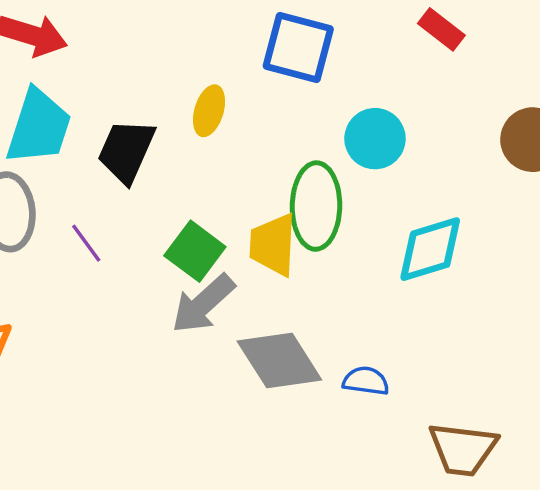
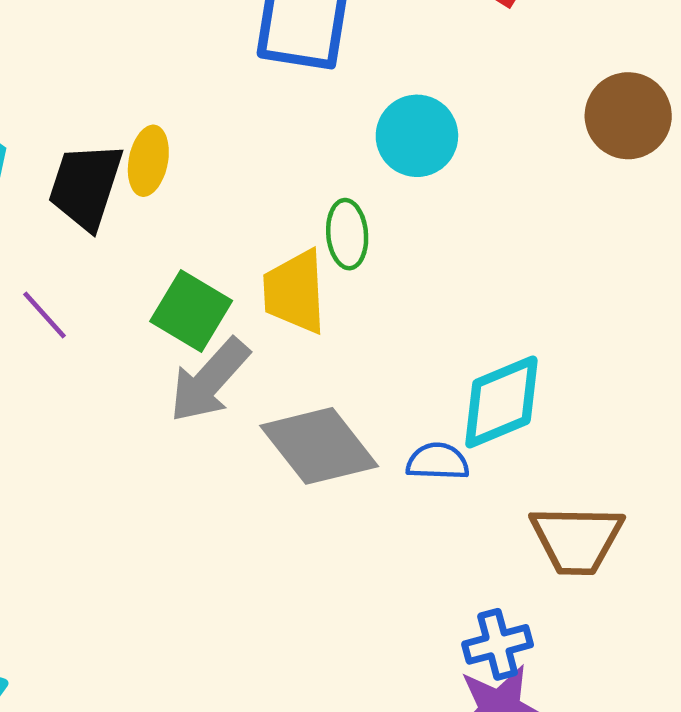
yellow ellipse: (209, 111) -> (148, 161), moved
green ellipse: (316, 206) -> (347, 234), size x0.6
cyan diamond: (430, 249) -> (501, 402), moved

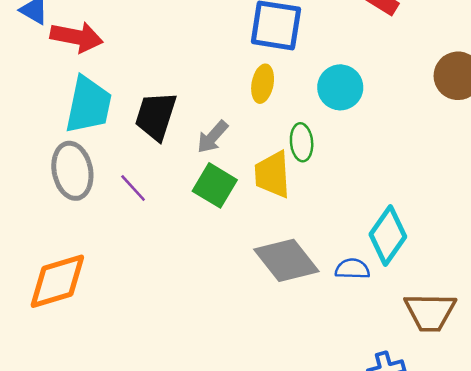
yellow ellipse: (148, 161) -> (263, 84), moved
gray arrow: (209, 380) -> (212, 137), moved, size x0.7
cyan diamond: (501, 402) -> (388, 236), turned -32

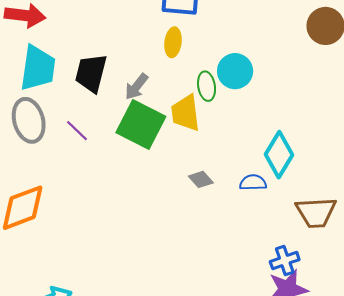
cyan circle: (340, 87) -> (235, 71), moved
green square: (215, 185) -> (141, 124), size x1.4
gray diamond: (286, 260) -> (201, 179), size x0.5

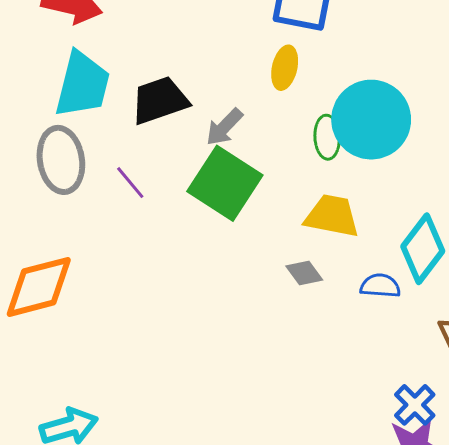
cyan circle: (235, 71) -> (371, 120), size x1.5
black trapezoid: (91, 73) -> (160, 100), turned 51
yellow trapezoid: (185, 113) -> (332, 216), moved, turned 102
blue cross: (285, 261) -> (415, 405), turned -32

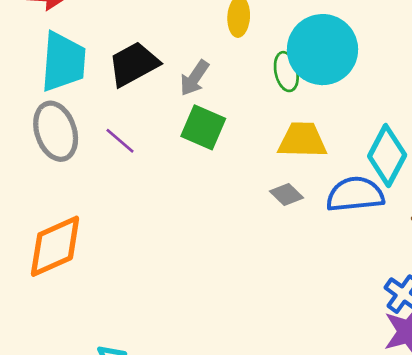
green square: (225, 183) -> (203, 127), size x0.7
blue semicircle: (380, 286) -> (355, 194), size x1.6

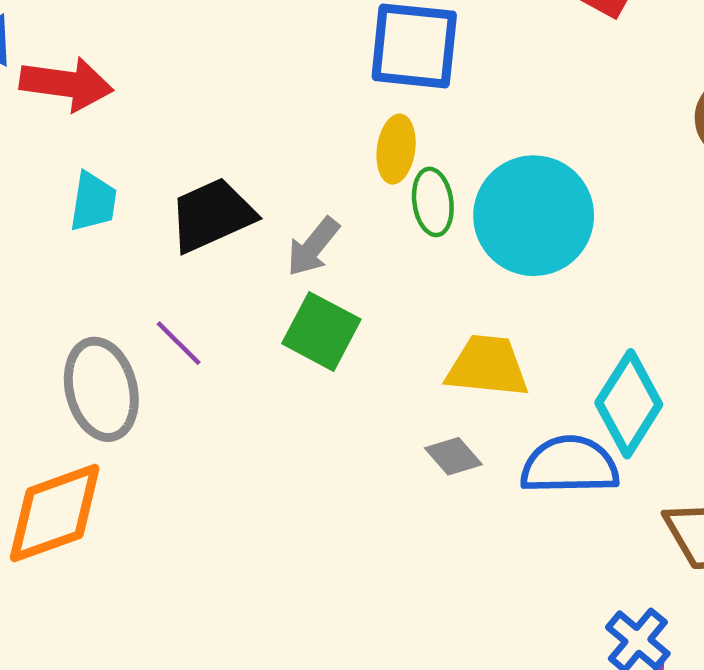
cyan trapezoid: (63, 62) -> (93, 202), size x0.6
green ellipse: (286, 72) -> (433, 202), moved
gray ellipse: (56, 131) -> (101, 389), moved

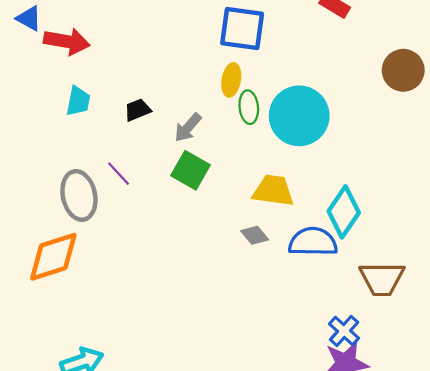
black trapezoid: (212, 215) -> (138, 110), size x0.6

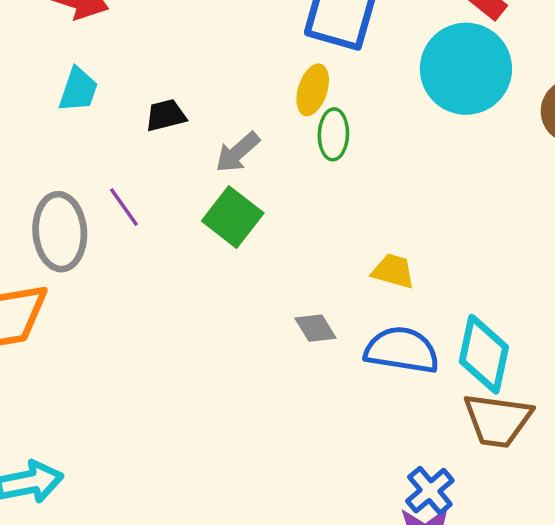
cyan circle: (299, 116) -> (466, 69), moved
yellow trapezoid: (273, 191) -> (393, 271), moved, size x0.7
cyan diamond: (344, 212) -> (484, 354), moved, turned -30

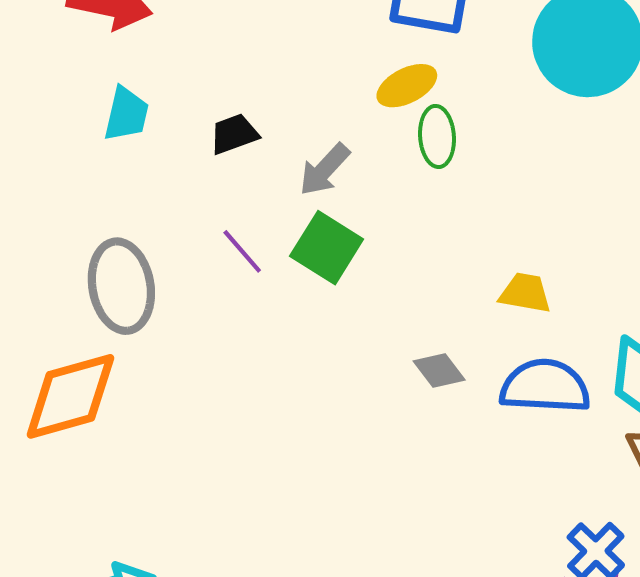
yellow ellipse: (313, 90) -> (407, 86), turned 51
purple line: (124, 207) -> (242, 251), moved

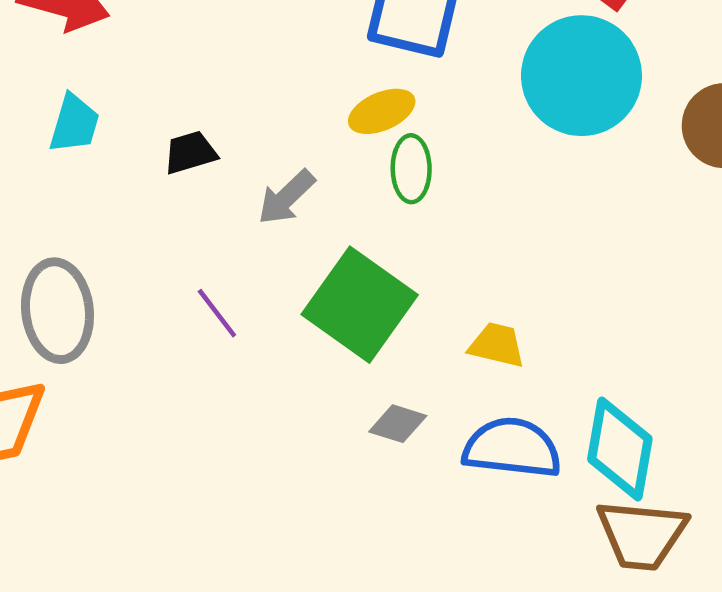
green square: (327, 248) -> (360, 305), moved, size x1.4
purple line: (242, 251) -> (217, 313), moved
gray diamond: (439, 370) -> (398, 424), turned -39

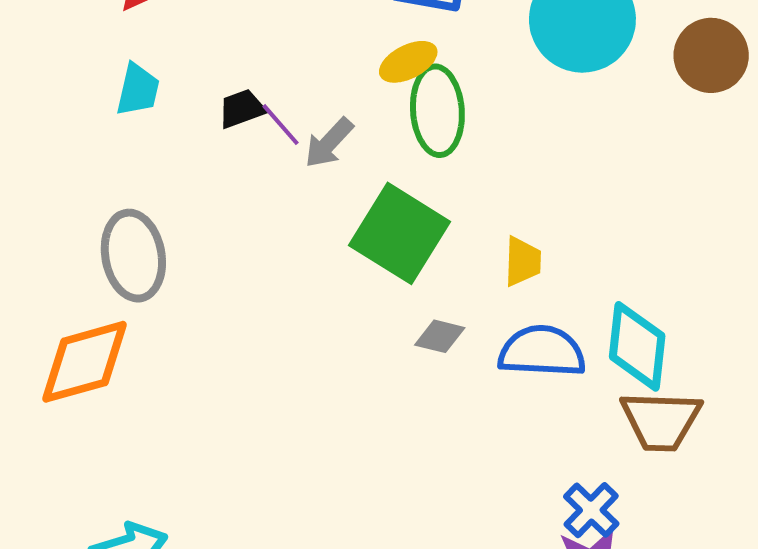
green ellipse: (411, 169) -> (437, 111), size x1.5
purple line: (217, 313) -> (280, 125), moved
yellow trapezoid: (497, 345) -> (523, 261), turned 82

